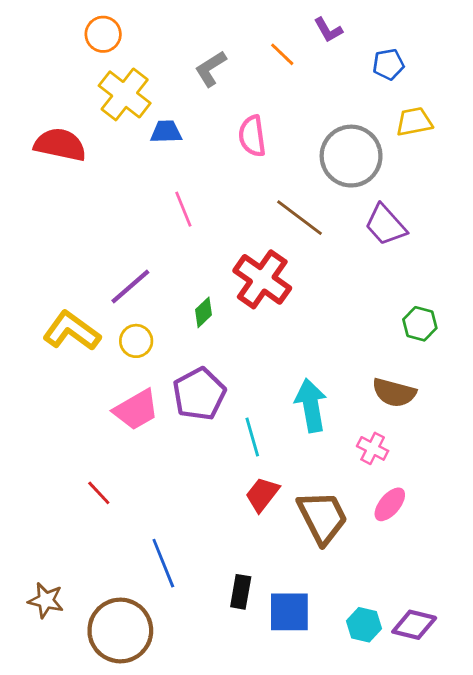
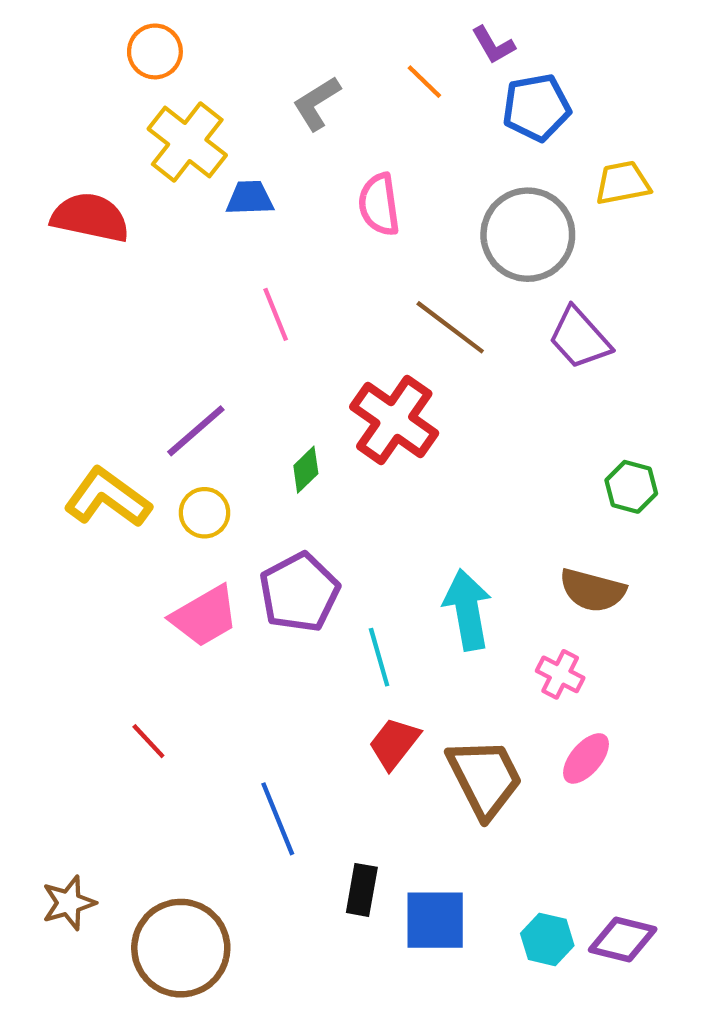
blue pentagon: (388, 64) -> (536, 108), moved, size x1.4
blue line: (163, 563) -> (278, 819), moved
brown star: (46, 600) -> (69, 903), turned -30

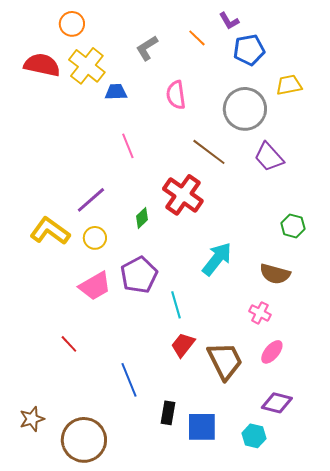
red semicircle: (90, 217) -> (42, 65), moved
cyan arrow: (467, 610) -> (217, 259), moved, turned 48
purple diamond: (623, 939) -> (277, 403), moved

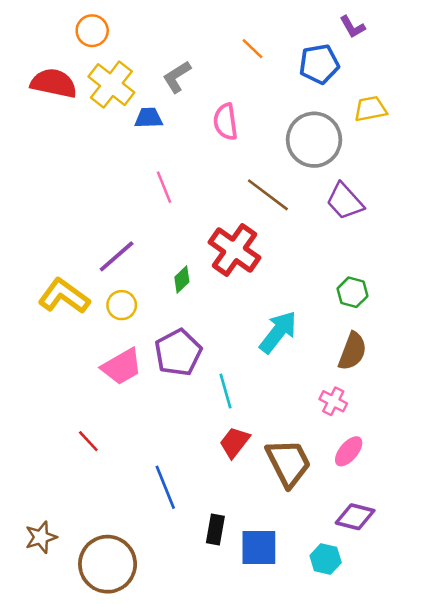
purple L-shape: (229, 21) -> (352, 27), moved
gray L-shape: (147, 48) -> (177, 77), moved
green hexagon: (293, 226) -> (352, 292), moved
brown semicircle: (275, 274) -> (352, 351), turned -84

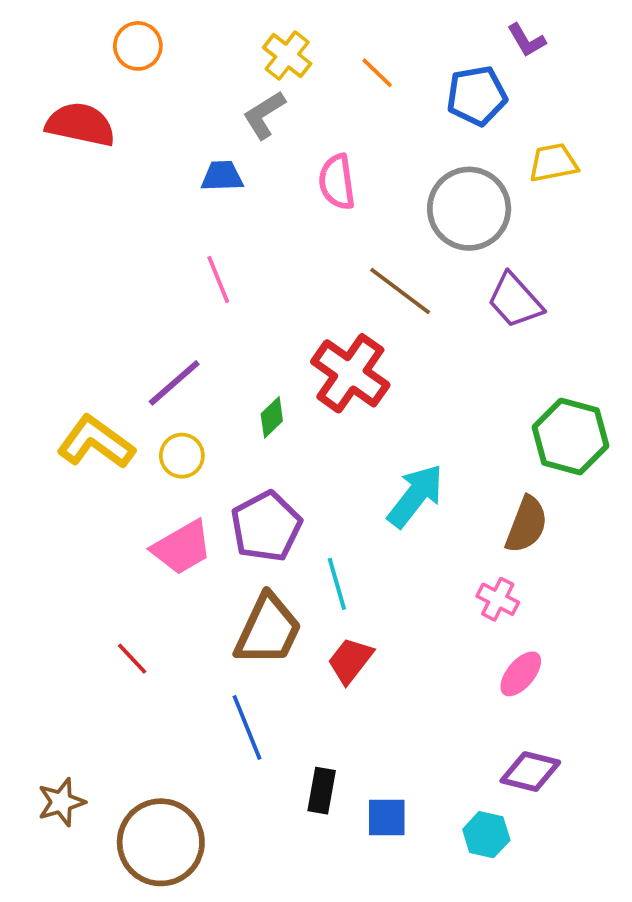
yellow cross: (111, 85) -> (287, 56), moved, size x0.7
pink line: (164, 187) -> (218, 280), moved
green hexagon: (352, 292) -> (571, 436), moved, size x1.6
brown trapezoid: (288, 463) -> (268, 630), moved, turned 52
blue square: (259, 547) -> (387, 817), size x0.7

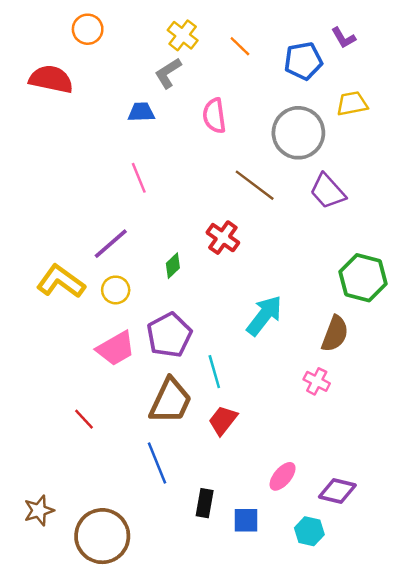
purple L-shape: (526, 40) -> (343, 38), moved
red cross: (350, 373) -> (223, 238), size x0.7
pink ellipse: (521, 674) -> (283, 476), moved

